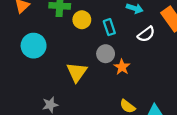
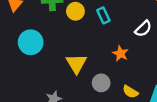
white semicircle: (146, 34) -> (143, 29), moved
gray circle: (106, 54) -> (101, 83), moved

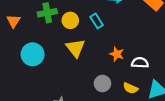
white semicircle: (143, 29) -> (140, 63), moved, turned -126
yellow triangle: (76, 64) -> (75, 48), moved

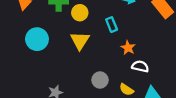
cyan rectangle: (97, 21) -> (112, 25), moved
orange star: (117, 54) -> (128, 48), moved

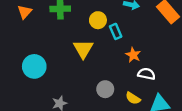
yellow circle: (80, 13) -> (98, 20), moved
cyan circle: (37, 39) -> (34, 66), moved

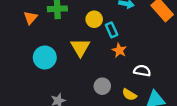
orange triangle: (25, 12) -> (30, 18), moved
orange star: (133, 55) -> (119, 50), moved
cyan circle: (34, 66) -> (45, 57), moved

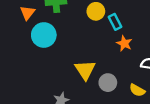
yellow triangle: (80, 47) -> (85, 70), moved
cyan circle: (45, 57) -> (44, 35), moved

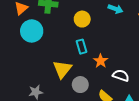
cyan rectangle: (115, 22) -> (81, 47), moved
orange star: (124, 43) -> (101, 61), moved

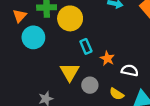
yellow circle: (82, 19) -> (70, 18), moved, size x1.5

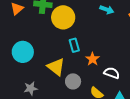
cyan circle: (33, 37) -> (23, 52), moved
yellow triangle: (70, 72) -> (56, 67), turned -30

